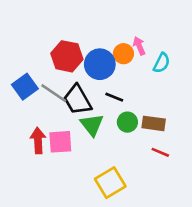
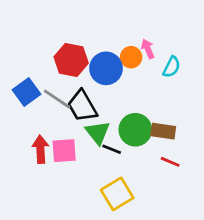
black line: (114, 97) -> (112, 149), moved
green circle: (127, 122) -> (135, 130), size x1.5

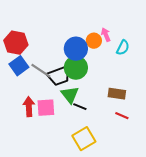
red hexagon: (71, 60) -> (16, 43), moved
black trapezoid: (82, 106) -> (59, 76), turned -80
green circle: (135, 130) -> (76, 68), moved

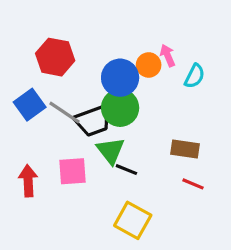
red hexagon: (16, 43) -> (55, 57), moved
red arrow: (29, 107) -> (28, 181), moved
yellow square: (84, 139) -> (133, 220), turned -30

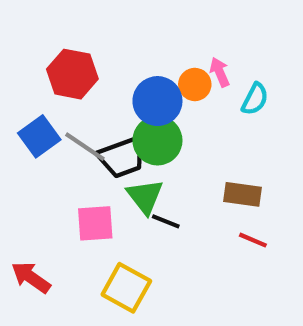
red arrow: (28, 181) -> (31, 277), moved, turned -52
yellow square: (133, 220) -> (126, 288), moved

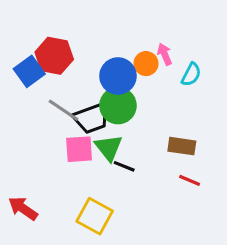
blue square: (39, 136) -> (29, 71), moved
pink square: (95, 223) -> (79, 149), moved

